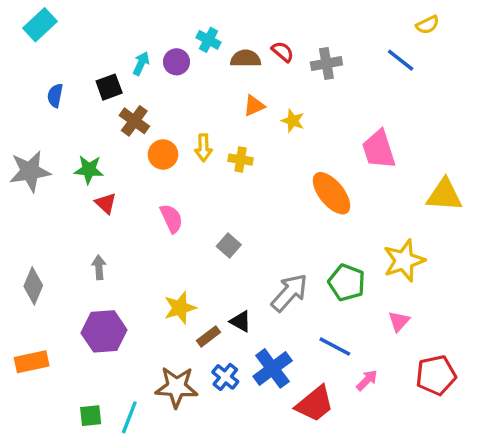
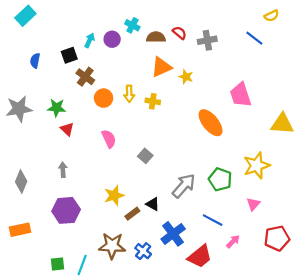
orange triangle: (254, 106) -> (161, 67), size x1.5
blue cross: (225, 377) -> (143, 251), moved

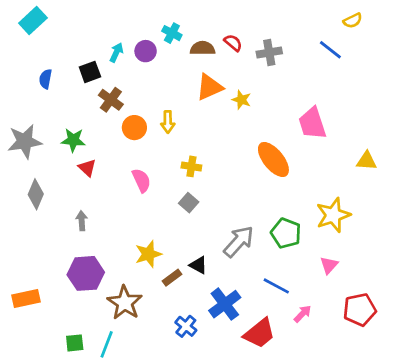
yellow cross: (153, 101) -> (191, 166), moved
yellow triangle: (282, 124) -> (367, 161), size x0.7
gray diamond: (21, 182) -> (36, 194), moved
brown star: (112, 246) -> (125, 303), moved, turned 30

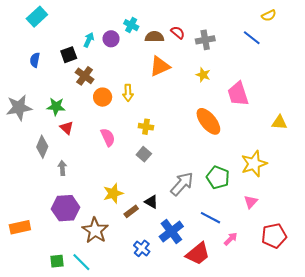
cyan rectangle: (33, 21) -> (37, 17), moved
yellow star: (241, 100) -> (203, 75), moved
gray diamond: (36, 194) -> (42, 147), moved
cyan line: (107, 344) -> (81, 262), turned -66

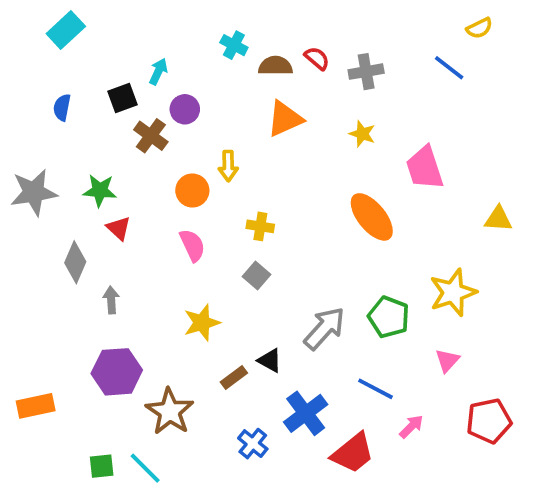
purple circle: (111, 39) -> (185, 109), moved
orange circle: (103, 97) -> (192, 191), moved
yellow star: (113, 193) -> (202, 323), moved

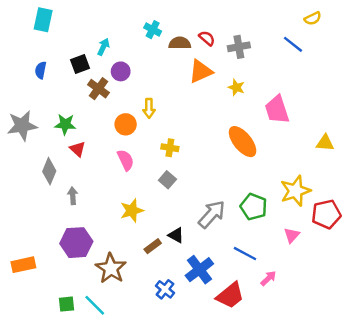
cyan rectangle: (66, 30) -> (43, 20), turned -35
orange triangle: (285, 119) -> (201, 71), moved
red pentagon: (489, 421) -> (326, 214), moved

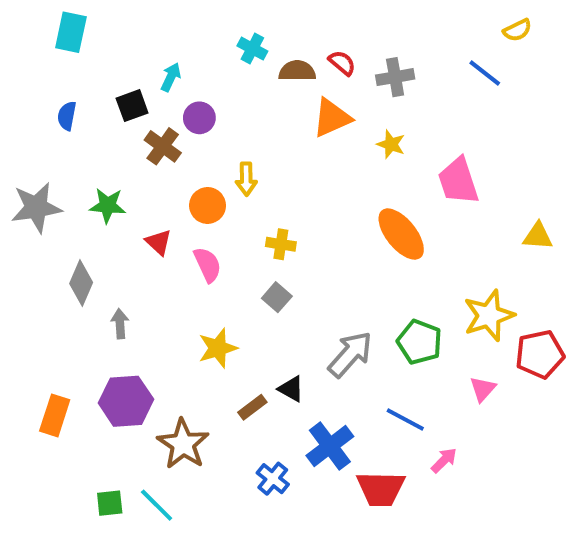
red triangle: (78, 149) -> (159, 242), moved
orange rectangle: (23, 265) -> (55, 415), moved, turned -60
red trapezoid: (230, 295) -> (381, 489), turned 40

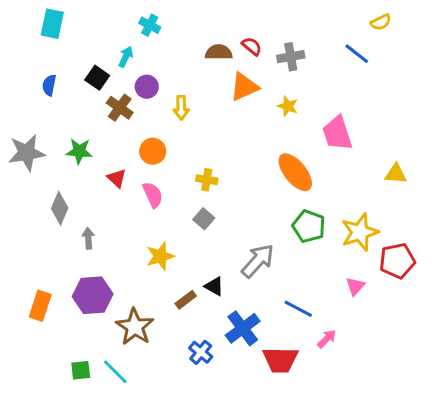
cyan cross: (252, 49) -> (150, 25), moved
black square: (132, 106) -> (97, 78), turned -35
yellow arrow: (246, 179) -> (181, 108), moved
green pentagon: (420, 342) -> (309, 226), moved

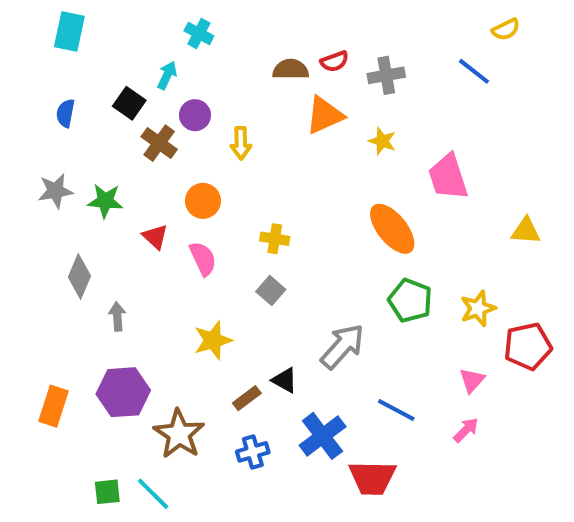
red semicircle: (252, 46) -> (334, 61), turned 120
gray star: (27, 153) -> (55, 191), moved, size x0.7
yellow star: (360, 232) -> (478, 308), size x0.7
pink arrow: (327, 339) -> (466, 430), moved
blue cross: (201, 352) -> (253, 452), moved, turned 35

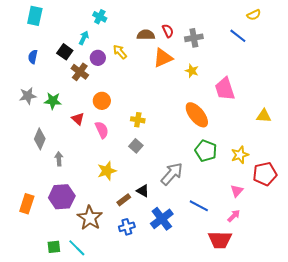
red semicircle: (334, 61) -> (168, 31), turned -96
yellow arrow: (241, 143) -> (120, 52), moved, turned 140
red trapezoid: (372, 478) -> (220, 240), moved

